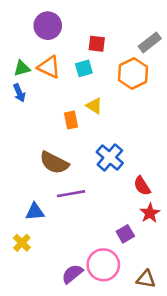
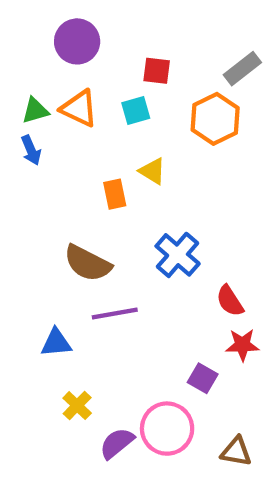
red star: (150, 213) -> (242, 345), turned 30
purple square: (125, 234) -> (203, 378), turned -30
yellow cross: (22, 243) -> (77, 406), moved

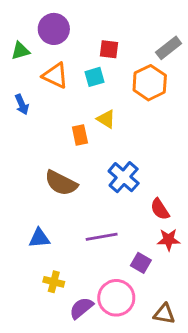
green triangle: (35, 111) -> (20, 51), moved
purple line: (115, 313) -> (102, 237), moved
yellow cross: (77, 406) -> (54, 282), turned -30

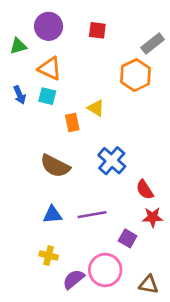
red square: (109, 49) -> (97, 30), moved
cyan square: (94, 77) -> (47, 96), moved, turned 30
blue triangle: (39, 238) -> (52, 215), moved

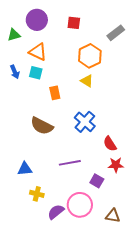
orange hexagon: (135, 75) -> (90, 56), moved
yellow triangle: (96, 108) -> (87, 81), moved
blue triangle: (52, 215) -> (25, 169), moved

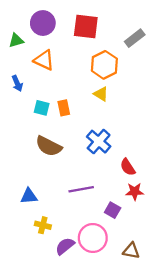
red square: (74, 23) -> (86, 26), size x1.6
cyan square: (36, 73) -> (42, 108), moved

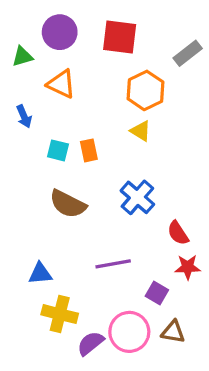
yellow cross: (43, 225) -> (60, 314), size x1.5
brown triangle: (131, 251) -> (173, 332), moved

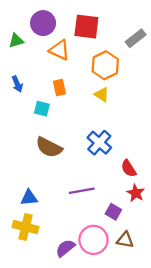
orange triangle: (61, 84) -> (59, 50), moved
orange rectangle: (89, 150) -> (59, 88), moved
red star: (188, 267) -> (136, 193), turned 30
yellow cross: (60, 314) -> (25, 227), moved

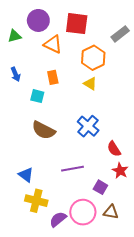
blue triangle: (29, 198) -> (26, 175), turned 42
yellow cross: (25, 227) -> (36, 201), moved

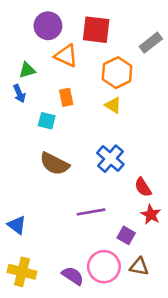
green triangle: (15, 36) -> (27, 70), moved
blue triangle: (26, 175) -> (17, 225), moved
yellow cross: (36, 201) -> (22, 272), moved
purple semicircle: (58, 219) -> (73, 276), turned 72

